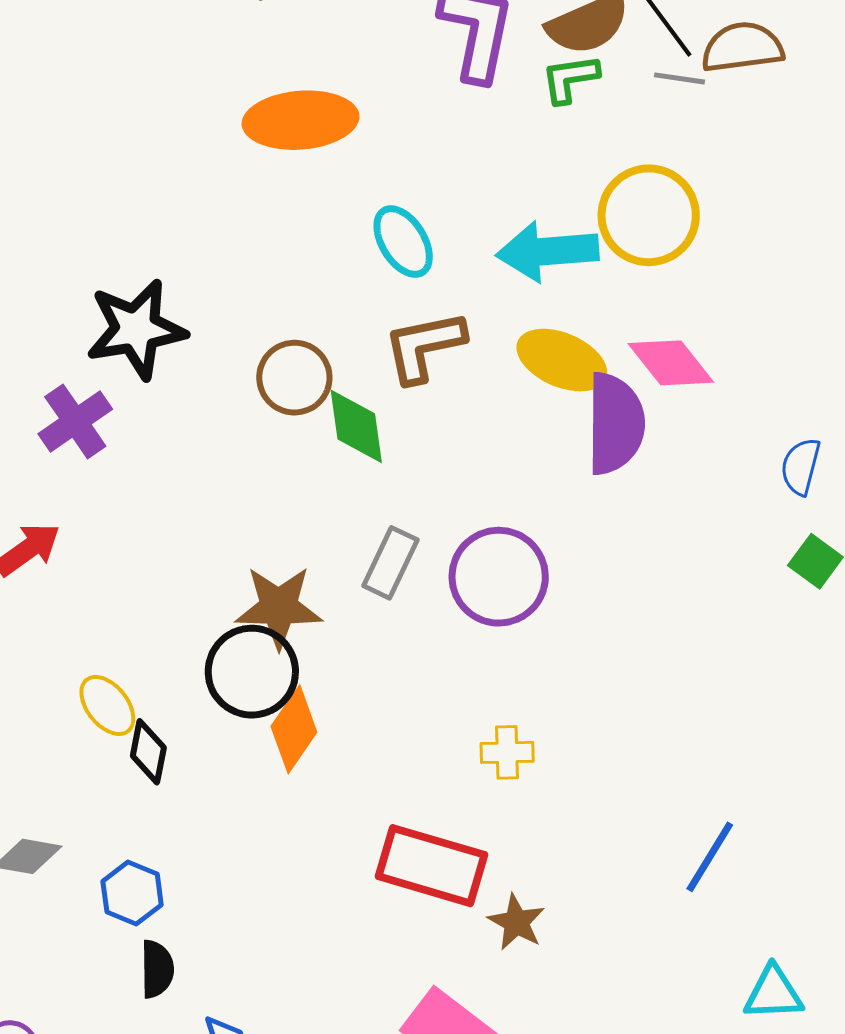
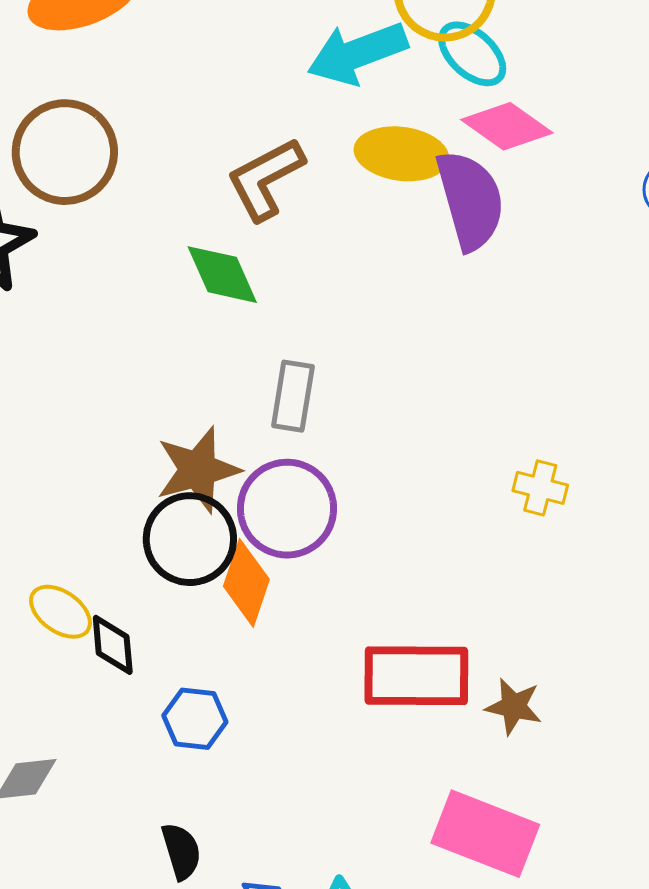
cyan ellipse: (403, 242) -> (472, 54), moved
brown circle: (294, 378) -> (65, 152), moved, size x1.4
purple circle: (499, 577) -> (287, 509), moved
yellow cross: (507, 752) -> (540, 488), moved, turned 32
blue hexagon: (132, 893) -> (195, 719), moved

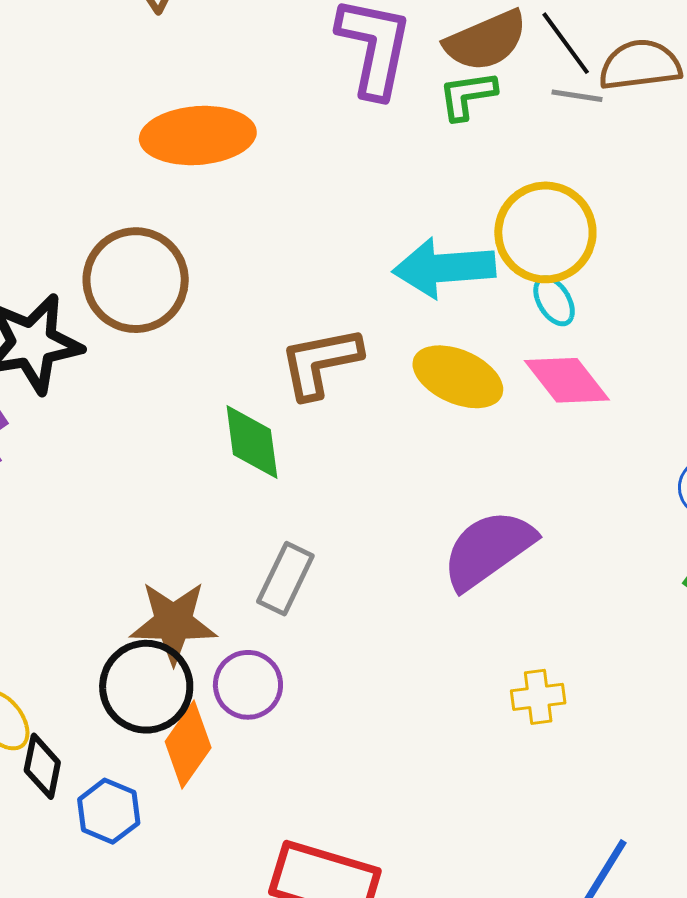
cyan ellipse: (472, 54) -> (554, 301), size x0.7
purple semicircle: (470, 200) -> (488, 549), moved, turned -126
yellow cross: (540, 488) -> (538, 697), moved, turned -38
purple circle: (287, 509) -> (248, 685), size x0.7
blue hexagon: (195, 719) -> (109, 811), moved

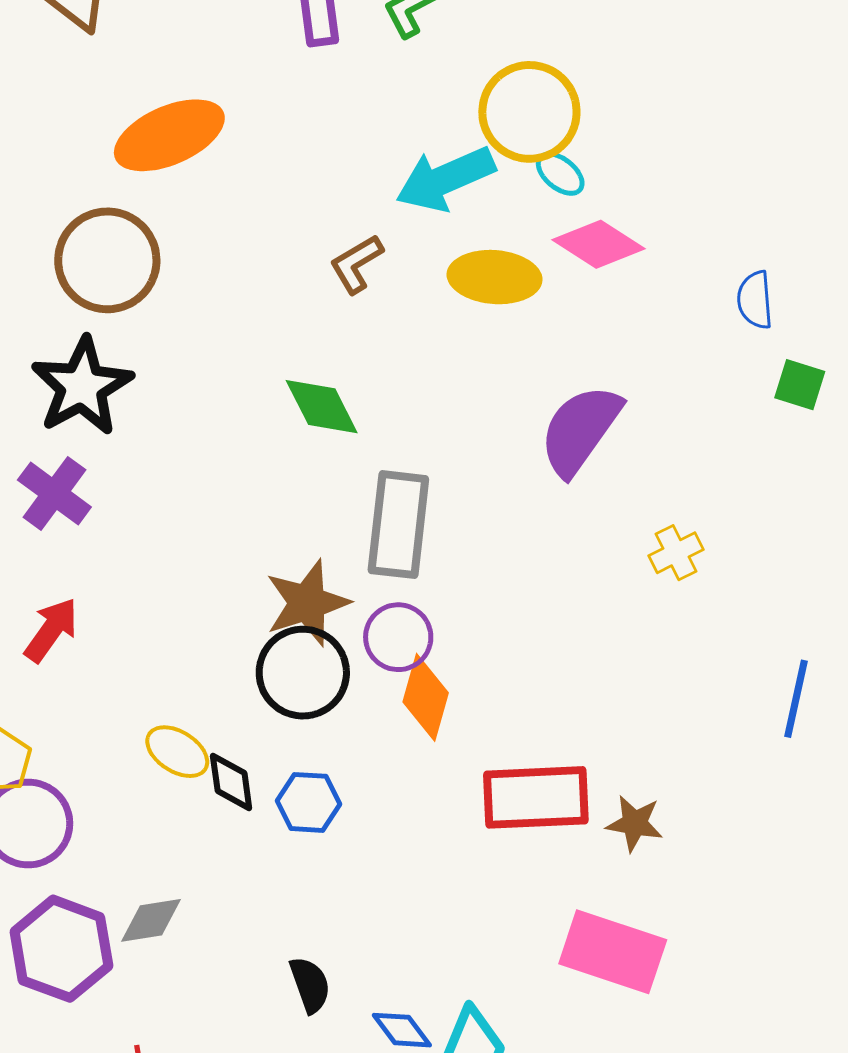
brown circle: (136, 280) -> (107, 260), moved
brown L-shape: (320, 362) -> (356, 264), moved, size x0.7
gray rectangle: (285, 579) -> (398, 525), size x1.5
orange diamond: (188, 745) -> (426, 697), moved

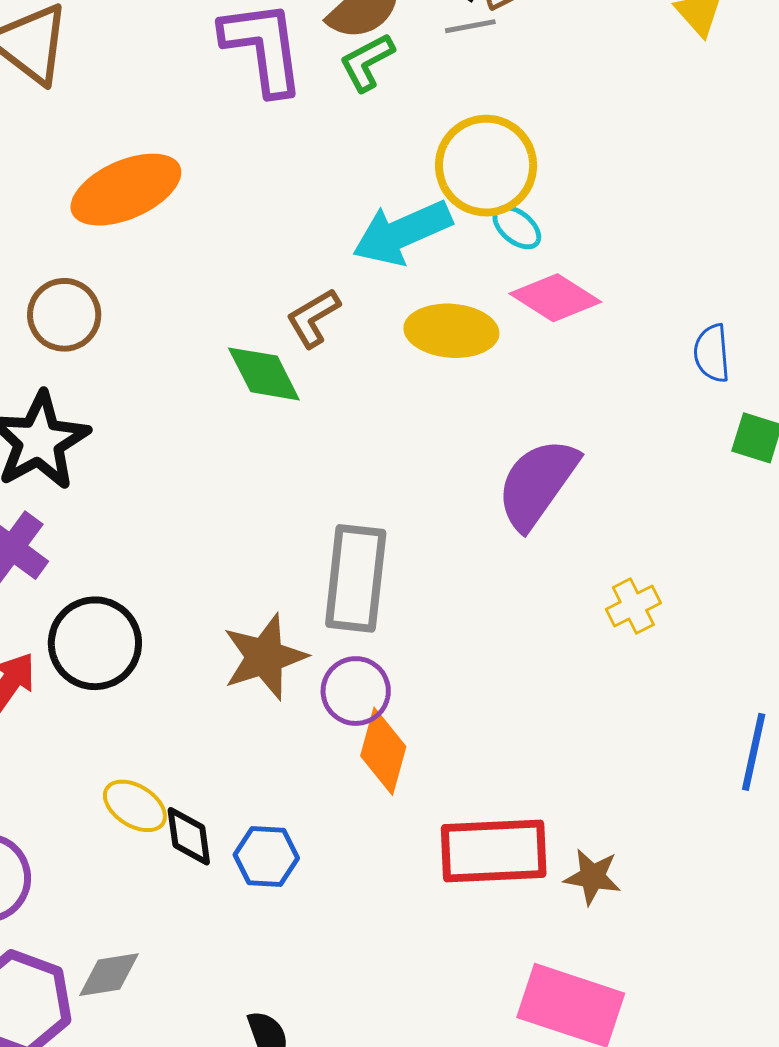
brown circle: (107, 260) -> (64, 315), size x0.7
green diamond: (322, 407) -> (264, 374), moved
black circle: (303, 673) -> (95, 643), moved

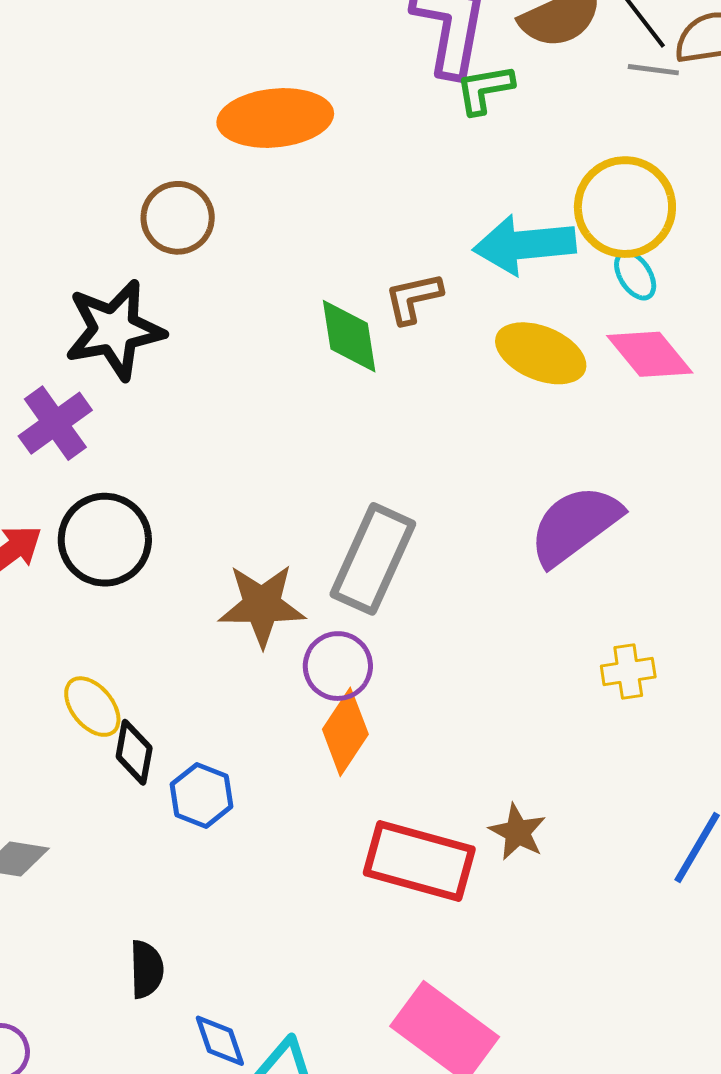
green L-shape: (367, 62) -> (485, 89), moved
brown star: (592, 877) -> (518, 832), moved

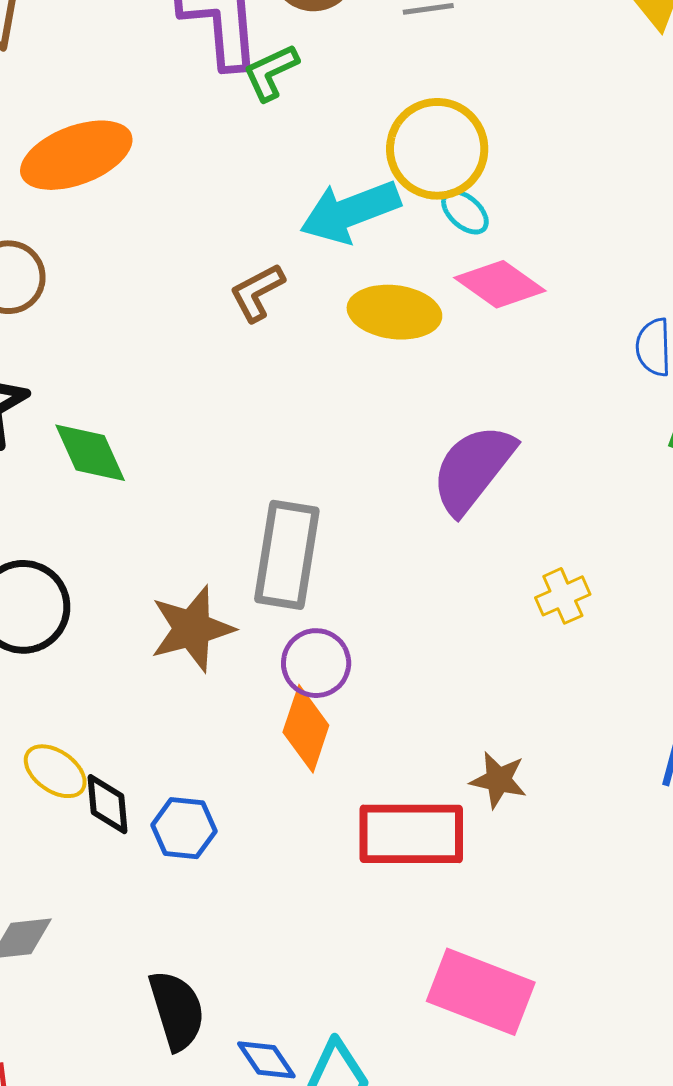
green diamond: (349, 336) -> (90, 453), moved
purple circle: (338, 666) -> (316, 663), moved
black semicircle: (146, 969) -> (177, 1010), size x1.4

